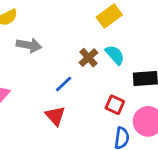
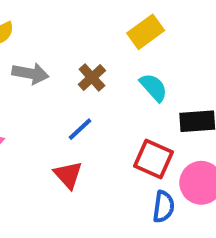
brown cross: (88, 58) -> (92, 77), moved
red square: (115, 105) -> (154, 159), size x1.4

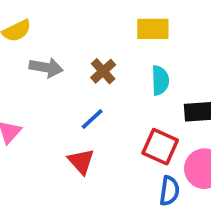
yellow rectangle: (146, 32) -> (153, 29), turned 36
cyan semicircle: (154, 87) -> (160, 80), turned 40

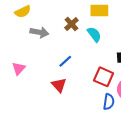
brown cross: (103, 71) -> (71, 24), moved
cyan semicircle: (160, 80) -> (94, 34), moved, turned -35

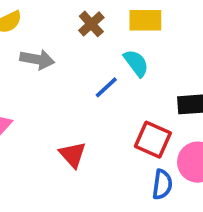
brown cross: (71, 24) -> (91, 24), moved
blue line: (65, 61) -> (106, 87), moved

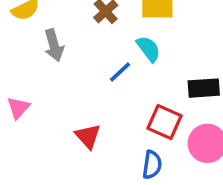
gray arrow: (37, 59) -> (54, 45), turned 64
blue semicircle: (162, 184) -> (152, 165), moved

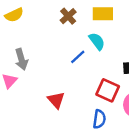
gray arrow: (54, 45) -> (21, 59), moved

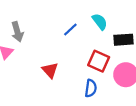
cyan semicircle: (97, 41) -> (100, 22), moved

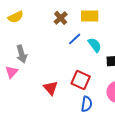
blue line: (70, 30) -> (75, 39), moved
red square: (99, 61) -> (81, 80), moved

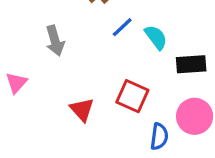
gray arrow: (22, 54) -> (55, 41), moved
blue semicircle: (87, 104) -> (159, 136), moved

